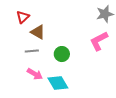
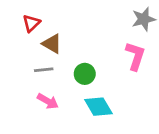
pink L-shape: (99, 41) -> (135, 56), turned 135
cyan diamond: (58, 83) -> (98, 107), moved

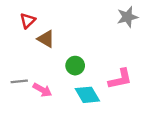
pink L-shape: (135, 56) -> (120, 79), moved, turned 60
gray line: (44, 70) -> (19, 81), moved

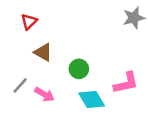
brown triangle: (46, 39) -> (43, 52), moved
gray line: (19, 81) -> (20, 85), turned -42

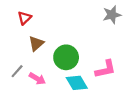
brown triangle: (43, 52) -> (36, 43), turned 49
green circle: (79, 69) -> (66, 57), size x1.5

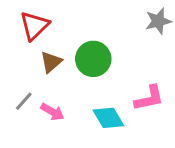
red triangle: (25, 18) -> (34, 26), size x1.5
green circle: (66, 57) -> (93, 59), moved

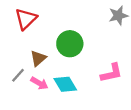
brown triangle: (51, 62) -> (38, 58), moved
cyan diamond: (108, 118) -> (65, 84), moved

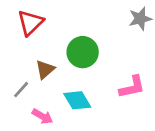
pink arrow: (39, 83) -> (42, 116), moved

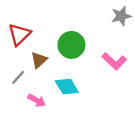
red triangle: (30, 23) -> (19, 35), moved
pink L-shape: (132, 87) -> (114, 61), moved, turned 55

